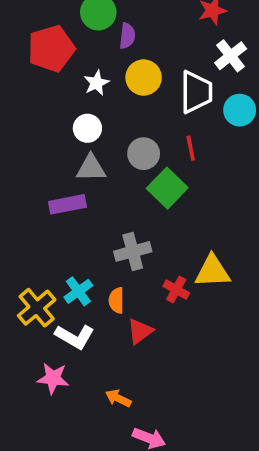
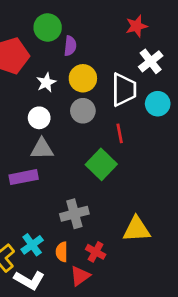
gray circle: (144, 154) -> (83, 111), moved
red cross: (176, 290) -> (96, 252), moved

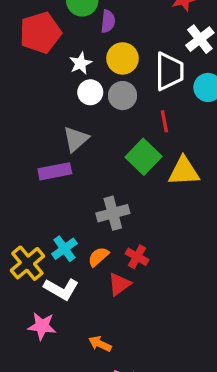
white circle: (39, 118) -> (90, 92), moved
gray triangle: (42, 149) -> (76, 139), turned -40
yellow triangle: (137, 229) -> (184, 171), moved
orange semicircle: (62, 252) -> (98, 257), turned 48

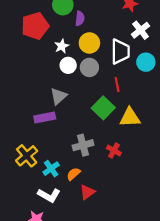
red cross: (137, 257) -> (114, 150), moved
yellow cross: (27, 263) -> (27, 156), moved

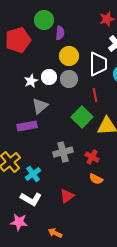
white star: (62, 46) -> (31, 81), moved
orange semicircle: (73, 174) -> (96, 179), moved, turned -112

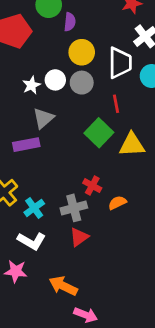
gray cross: (63, 152) -> (74, 208), moved
red cross: (92, 157) -> (92, 186), moved
orange semicircle: (96, 179) -> (117, 203), moved, turned 128
orange arrow: (55, 233) -> (63, 286), size x1.5

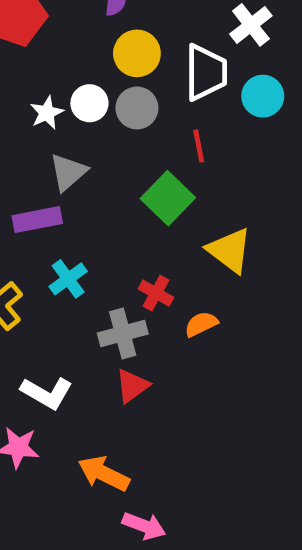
yellow triangle: (132, 145) -> (230, 250), moved, turned 40
cyan cross: (34, 208) -> (68, 279), moved

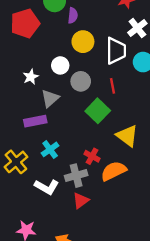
gray circle: (137, 108) -> (81, 81), moved
white star: (47, 113) -> (31, 77), moved
orange semicircle: (201, 324) -> (114, 171), size x1.6
white L-shape: (47, 393) -> (47, 187), moved

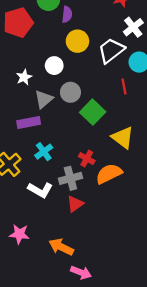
white trapezoid: (116, 51) -> (111, 50), turned -128
gray circle: (81, 81) -> (70, 92), moved
red line: (112, 86) -> (124, 86), moved

